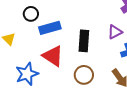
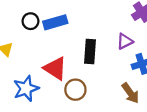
blue rectangle: (50, 28) -> (55, 22), moved
brown circle: (84, 75) -> (75, 90), moved

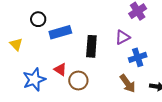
blue rectangle: (55, 22) -> (60, 32), moved
red triangle: (55, 68) -> (60, 69), moved, size x0.6

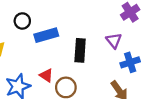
purple triangle: (123, 37) -> (114, 41), turned -42

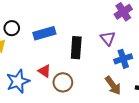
black circle: (22, 21) -> (12, 28), moved

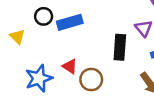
black circle: (12, 28) -> (44, 16), moved
black rectangle: (76, 48) -> (120, 47), moved

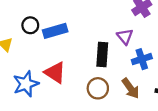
red triangle: (70, 66) -> (55, 73), size x1.5
brown circle: (91, 80) -> (98, 88), moved

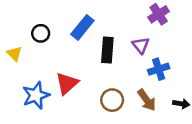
blue rectangle: (55, 31) -> (82, 27), moved, turned -35
black rectangle: (102, 55) -> (107, 50), moved
red triangle: (55, 73) -> (67, 83), turned 45

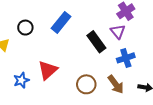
purple triangle: (141, 45) -> (118, 32), moved
black rectangle: (107, 50) -> (96, 42), moved, turned -40
blue star: (36, 95) -> (21, 80), size x0.7

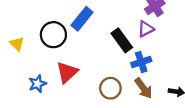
black circle: (25, 28) -> (53, 35), moved, size x1.5
purple triangle: (118, 32) -> (146, 29), turned 42
blue cross: (126, 58) -> (141, 62), moved

